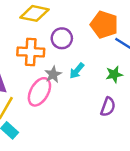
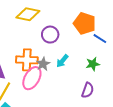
orange cross: (31, 52) -> (27, 60), moved

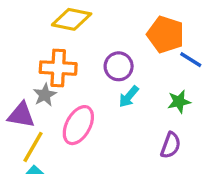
purple circle: (50, 35) -> (119, 66), moved
orange cross: (27, 60) -> (58, 68), moved
gray star: (43, 64) -> (45, 95), moved

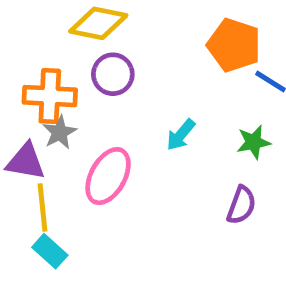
purple circle: (119, 66) -> (113, 74), moved
orange cross: (58, 68) -> (50, 96), moved
yellow line: (33, 147) -> (43, 208), turned -36

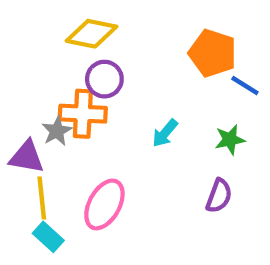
orange cross: (50, 96) -> (83, 114), moved
pink ellipse: (108, 176) -> (104, 204), moved

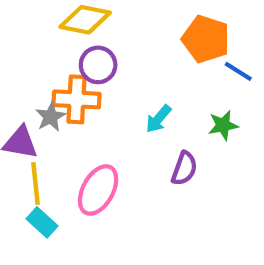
purple semicircle: (219, 196) -> (184, 168), moved

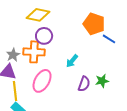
gray star: (51, 117) -> (13, 55), moved
green star: (223, 125) -> (102, 81), moved
pink ellipse: (98, 190) -> (42, 81), moved

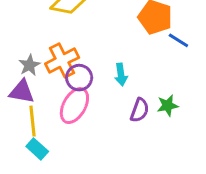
purple circle: (44, 36) -> (79, 78), moved
orange cross: (34, 52) -> (62, 61), turned -30
cyan arrow: (72, 61) -> (121, 74), turned -48

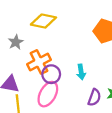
gray star: (29, 65) -> (16, 42), moved

